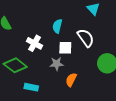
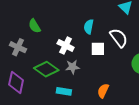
gray star: (57, 64) -> (72, 67), moved
orange semicircle: (71, 80) -> (103, 91), moved

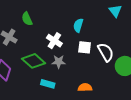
white semicircle: (119, 38) -> (106, 52), moved
orange semicircle: (103, 91) -> (85, 87), turned 56

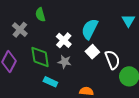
cyan semicircle: (78, 25) -> (90, 29), size x1.5
white square: (85, 47) -> (92, 52), turned 32
green diamond: (33, 61) -> (40, 57), turned 30

